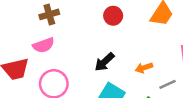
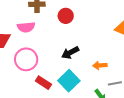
red circle: (113, 16) -> (66, 16), moved

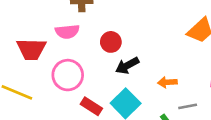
red circle: (66, 16) -> (111, 42), moved

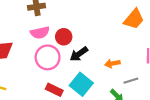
pink semicircle: (67, 32) -> (40, 33), moved
pink circle: (68, 75) -> (48, 57), moved

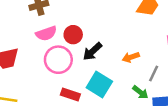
gray line: (131, 81) -> (154, 74), turned -40

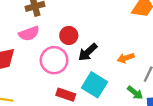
pink semicircle: (46, 33) -> (29, 34), moved

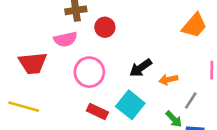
red circle: (69, 35) -> (105, 27), moved
black arrow: (88, 52) -> (141, 68), moved

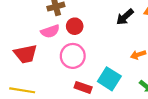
red circle: (105, 27) -> (75, 26), moved
black arrow: (141, 68) -> (125, 17), moved

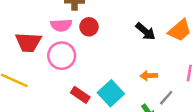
black arrow: (125, 17) -> (145, 31), turned -114
pink circle: (73, 56) -> (62, 56), moved

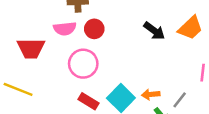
pink circle: (62, 56) -> (83, 64), moved
orange arrow: (149, 76) -> (151, 94), moved

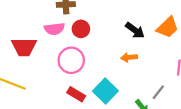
orange arrow: (151, 94) -> (129, 57), moved

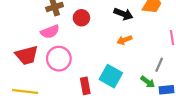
red circle: (81, 29) -> (81, 18), moved
pink circle: (71, 60) -> (59, 59), moved
red rectangle: (76, 94) -> (85, 86), turned 63

